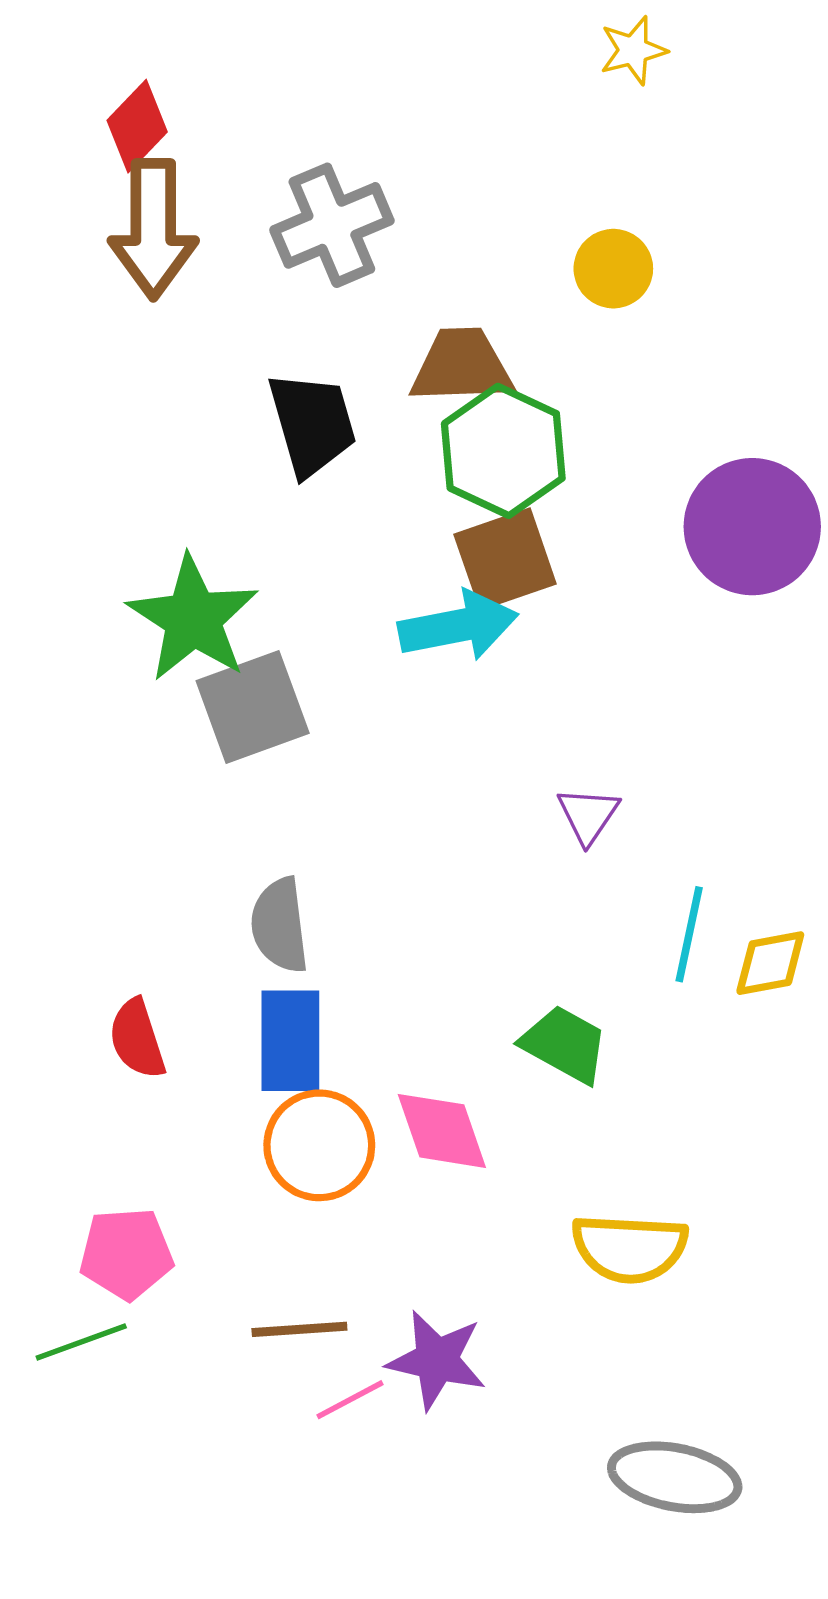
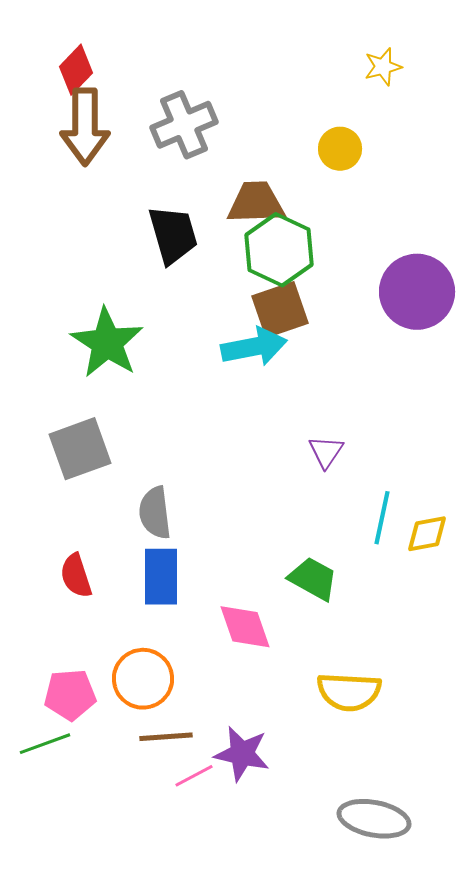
yellow star: (633, 50) -> (383, 67), moved
gray square: (253, 707) -> (80, 449), moved
orange circle: (319, 1145) -> (143, 679), moved

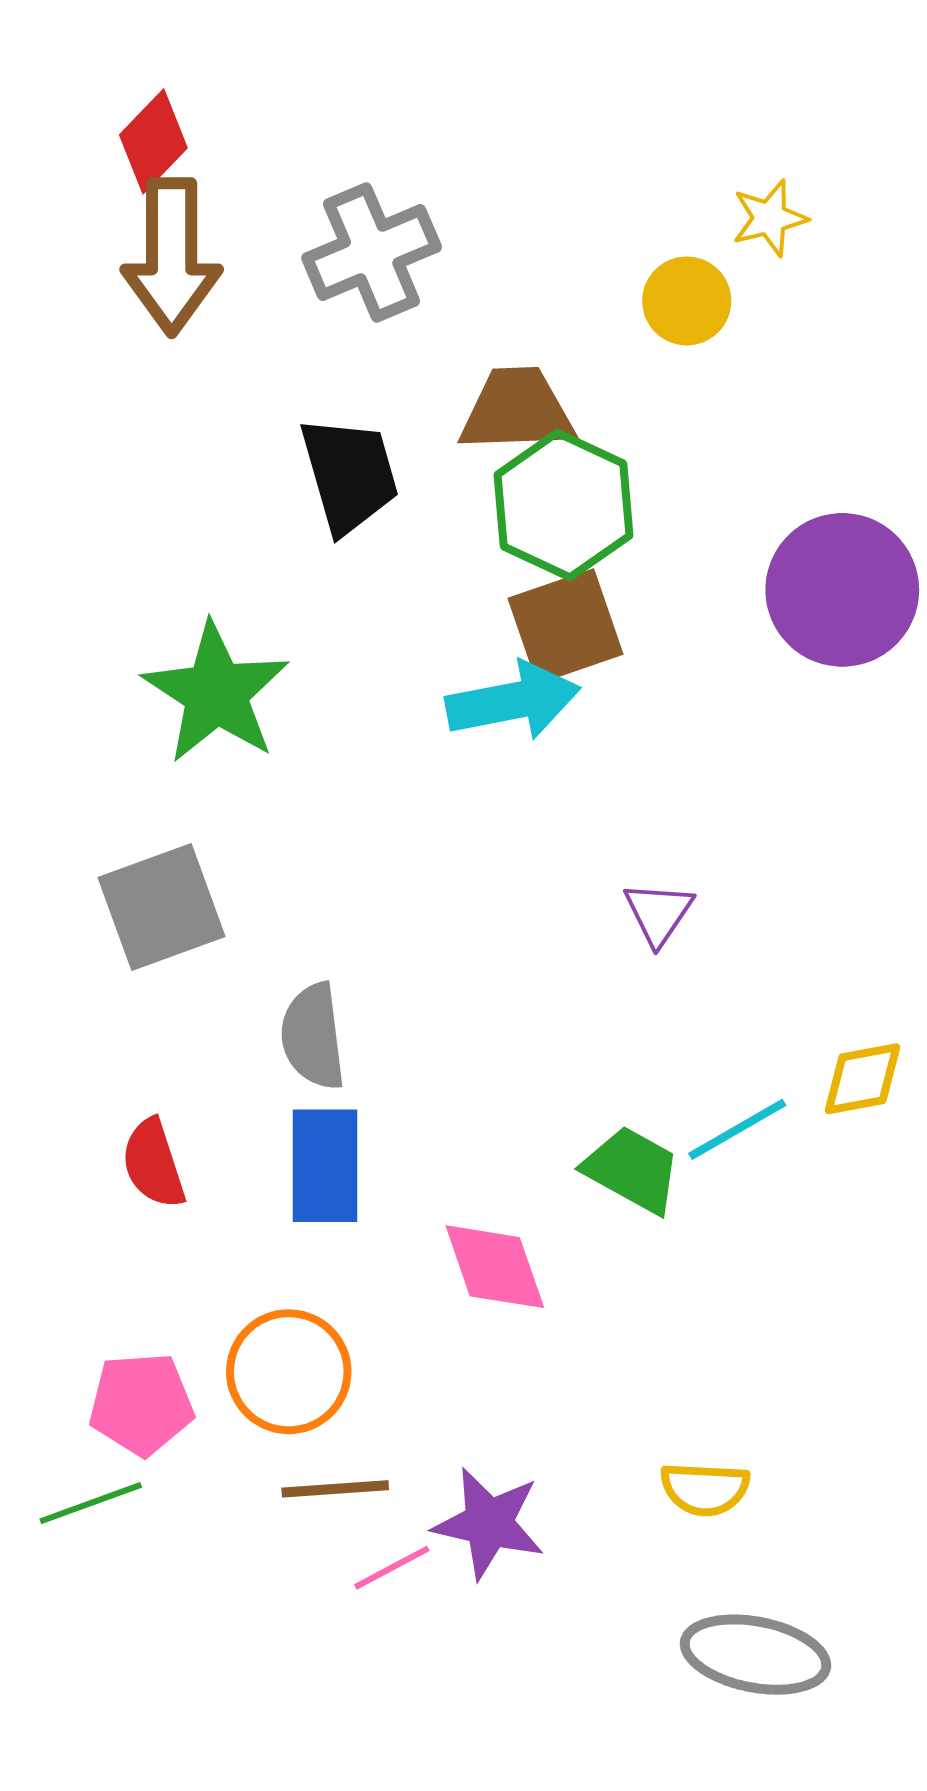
yellow star: (383, 67) -> (770, 218), moved
cyan line: (382, 518) -> (737, 1129), moved, turned 48
yellow semicircle: (349, 692) -> (705, 1489), moved, size x0.7

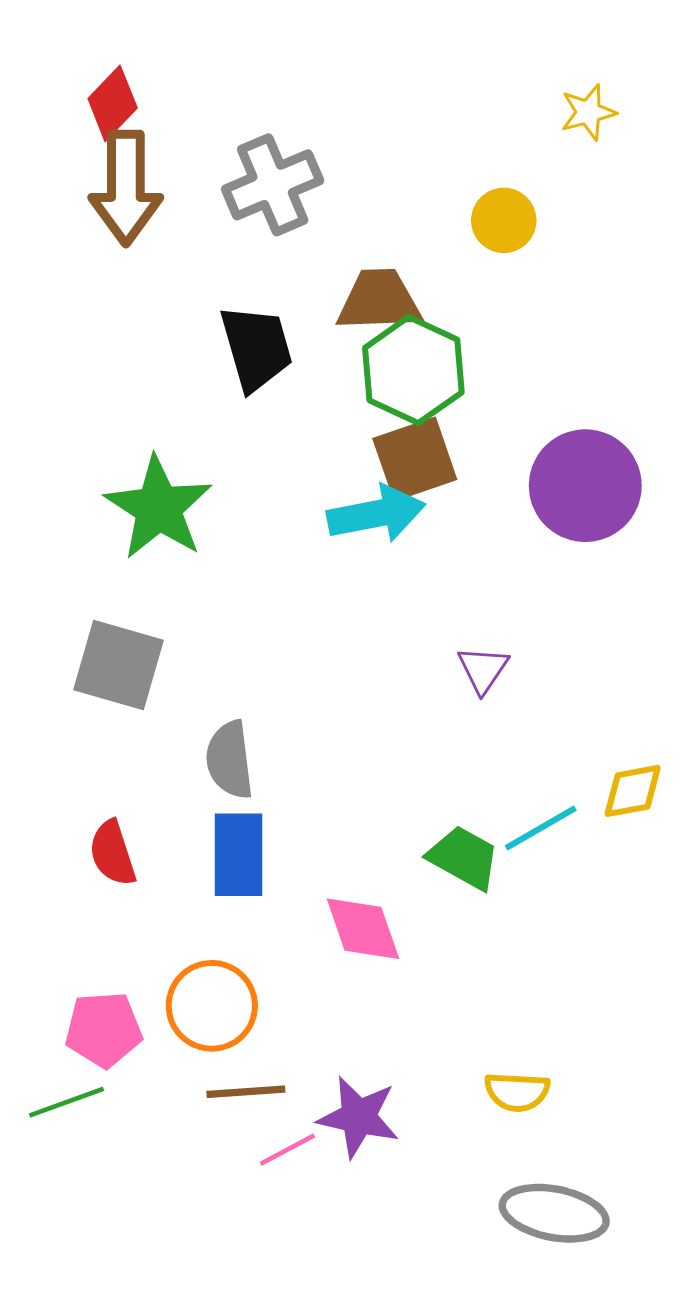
yellow star: (770, 218) -> (588, 112), moved
purple circle: (842, 590) -> (585, 486), moved
gray square: (161, 907) -> (118, 665), turned 36

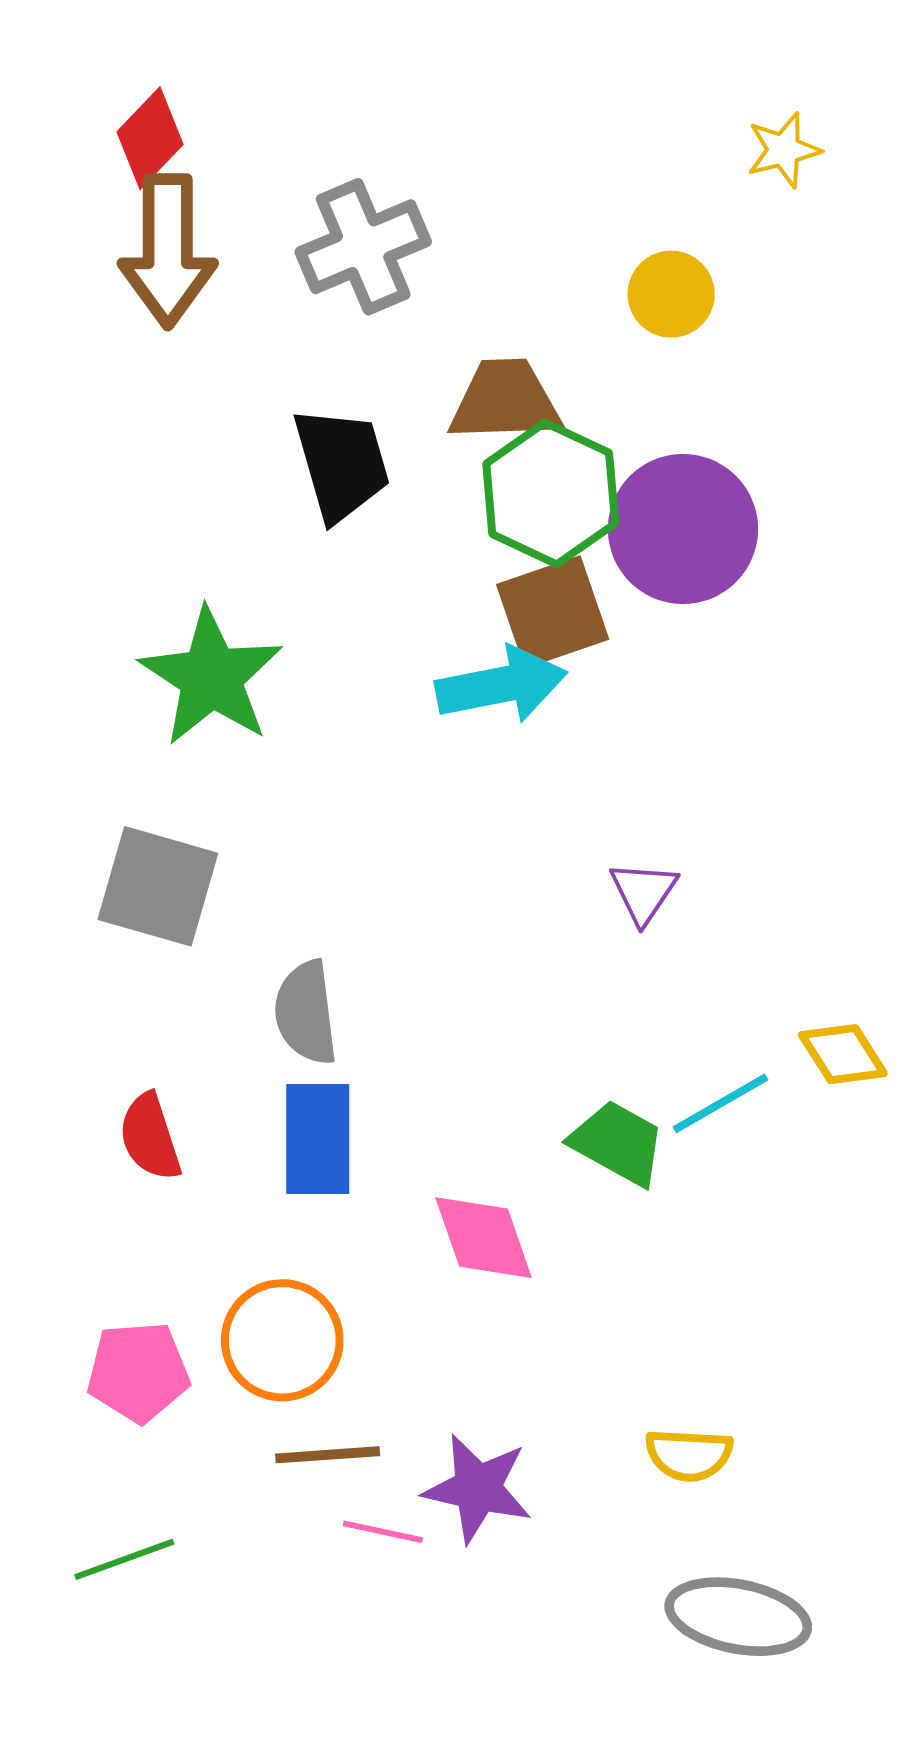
purple circle: (585, 486) -> (683, 529), moved
yellow diamond: (633, 791) -> (843, 1054), turned 68
green line: (67, 1102) -> (124, 1559), moved
pink line: (287, 1150) -> (383, 1532), turned 40

